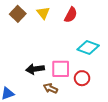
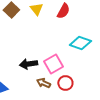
pink square: (61, 69) -> (53, 64), turned -30
red circle: (82, 78) -> (65, 83), moved

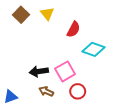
red semicircle: (63, 11) -> (73, 29), moved
brown arrow: (43, 83) -> (46, 91), moved

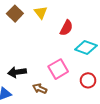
black arrow: (39, 71) -> (17, 72), moved
red circle: (78, 91) -> (88, 80), moved

